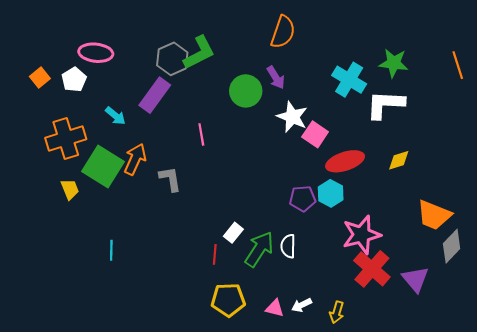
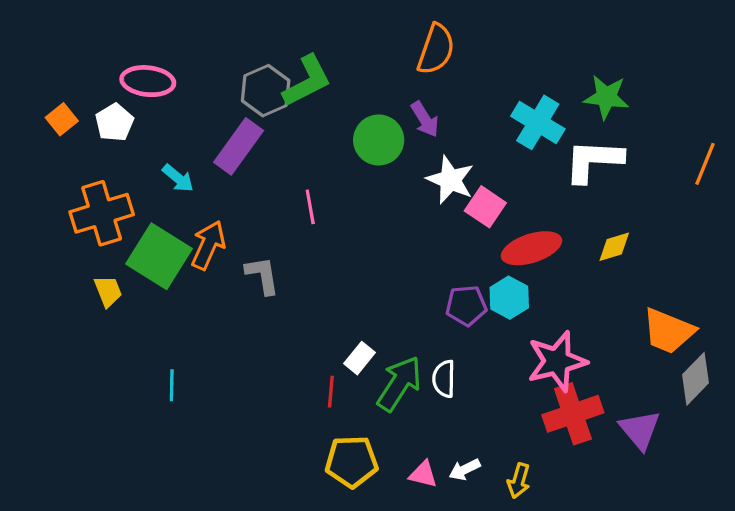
orange line: (458, 65) -> (705, 164), moved, turned 40
red cross: (372, 269) -> (573, 414), turned 30

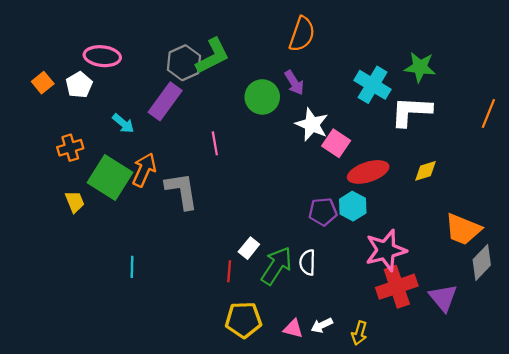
orange cross: (102, 213) -> (70, 148), size x0.6
gray L-shape: (262, 275) -> (182, 191), size x1.4
cyan line: (172, 385) -> (132, 267), moved

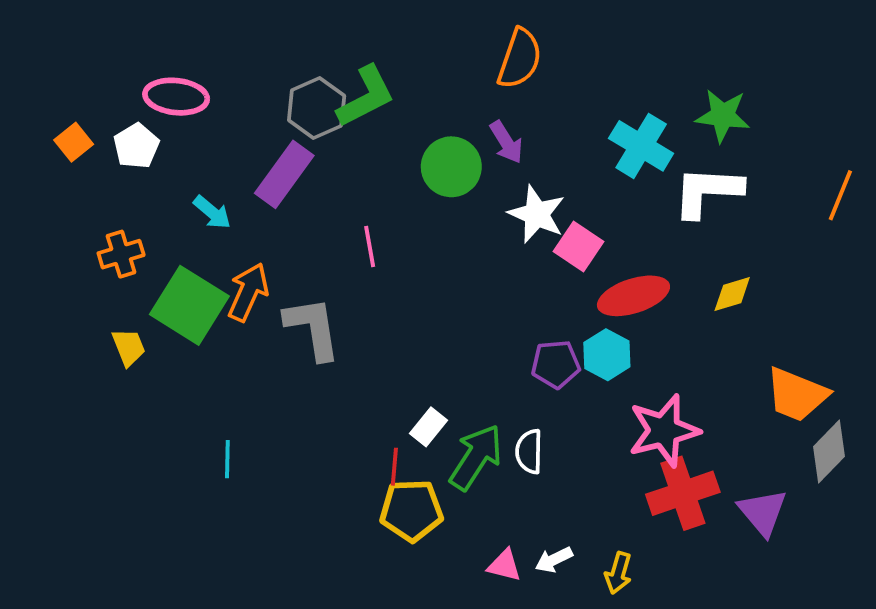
yellow pentagon: (243, 320) -> (411, 510), moved

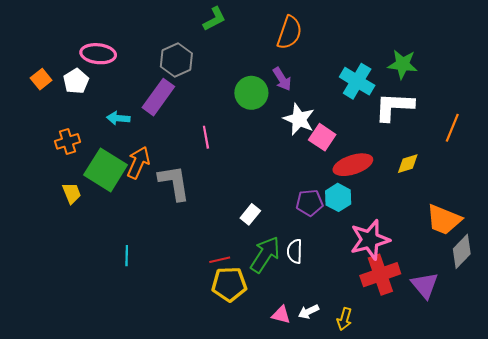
green L-shape: (366, 97) -> (214, 19), moved, size x0.7
orange line: (840, 195) -> (452, 128), moved
cyan arrow: (212, 212) -> (118, 118), turned 145
white rectangle: (429, 427) -> (250, 214), moved
red line: (394, 467) -> (220, 260), turned 72

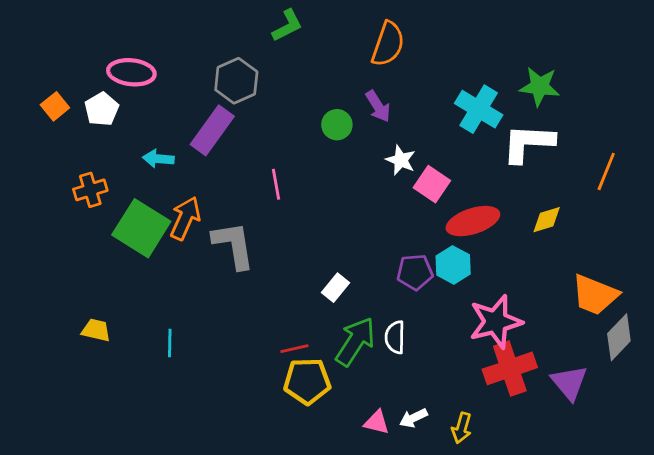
green circle: (251, 93) -> (337, 125), size x0.7
white star: (299, 119) -> (401, 160), size x0.7
yellow trapezoid: (72, 193) -> (96, 330), moved, turned -55

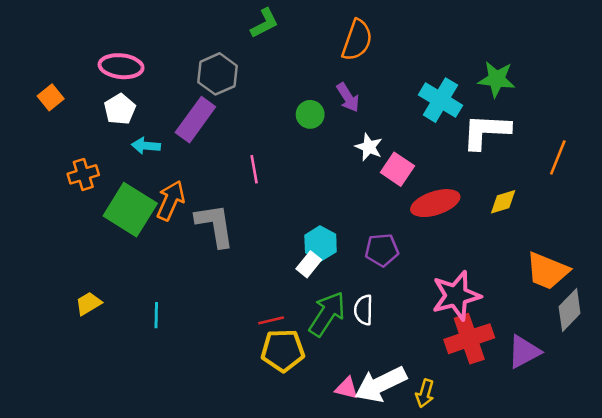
white pentagon: (102, 109) -> (120, 109), moved
cyan hexagon: (453, 265) -> (321, 243), moved
yellow trapezoid: (96, 330) -> (88, 303), turned -44
purple triangle: (569, 383) -> (524, 352), turned 42
white arrow: (413, 418) -> (381, 384), size x2.0

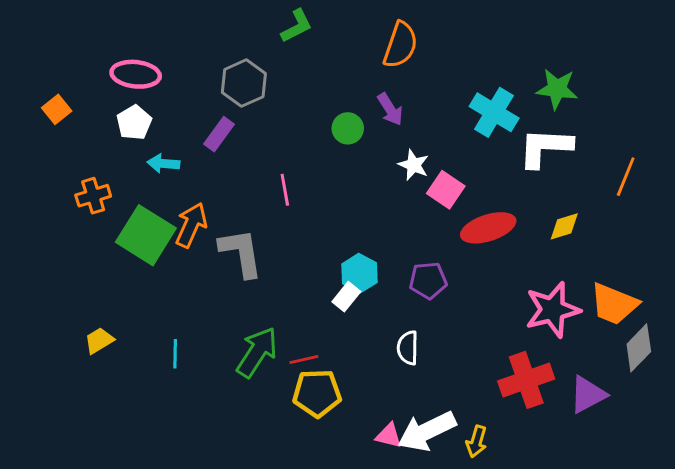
purple rectangle: (195, 120) -> (219, 134), size x0.7
pink star: (456, 296) -> (553, 310), moved
green arrow: (327, 314) -> (257, 352), moved

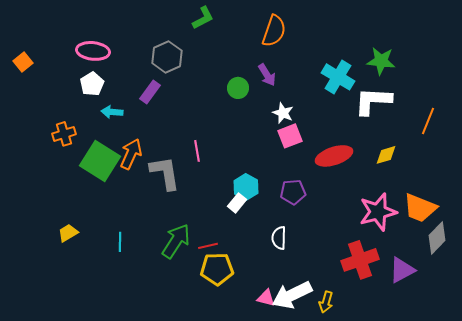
orange square: (57, 109) -> (23, 62), moved
pink line: (285, 190) -> (197, 151), moved
pink square: (446, 190) -> (290, 136), moved, turned 35

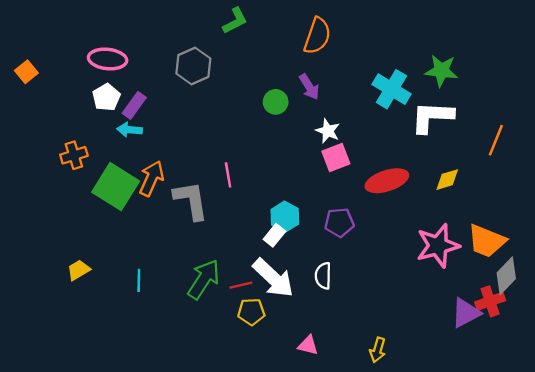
purple rectangle: (150, 92) -> (134, 105), moved
red cross: (360, 260) -> (490, 301), moved, size x0.7
yellow pentagon: (217, 269) -> (251, 312), size x0.7
white arrow: (292, 295) -> (273, 278), moved, turned -111

